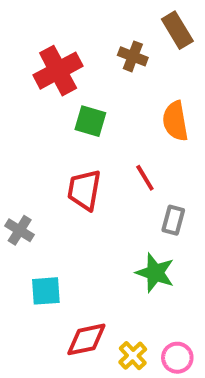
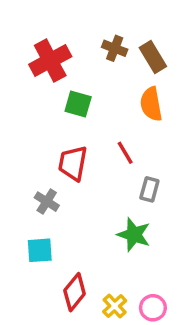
brown rectangle: (177, 30) -> (153, 57), moved
gray cross: (20, 230) -> (47, 202), moved
red diamond: (86, 339) -> (75, 292), turned -39

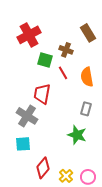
brown cross: (115, 48) -> (66, 50), moved
orange semicircle: (151, 104) -> (87, 77), moved
red line: (125, 153) -> (63, 73), moved
gray cross: (47, 202) -> (27, 116), size x1.5

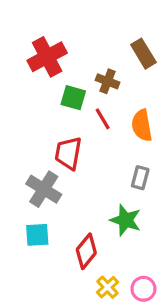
red diamond: (43, 168) -> (86, 251), moved

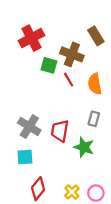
brown cross: (108, 81) -> (72, 54), size x1.5
red trapezoid: (68, 153) -> (60, 131), moved
red diamond: (86, 251) -> (38, 189), moved

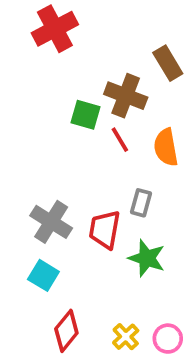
red cross: (31, 38) -> (55, 29), moved
gray rectangle: (94, 119) -> (141, 203), moved
cyan square: (25, 157) -> (43, 275), turned 35

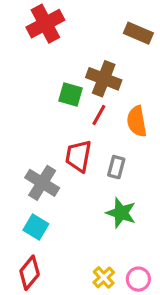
brown rectangle: (168, 63) -> (138, 33), moved, turned -36
red line: (120, 140) -> (99, 115), turned 60
red trapezoid: (105, 230) -> (78, 156), moved
red diamond: (66, 331) -> (30, 273), moved

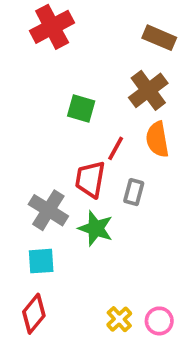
brown cross: (104, 79) -> (148, 90), moved, turned 32
red line: (99, 115) -> (116, 148), moved
green star: (121, 213) -> (96, 228), moved
cyan square: (36, 227) -> (41, 261), turned -35

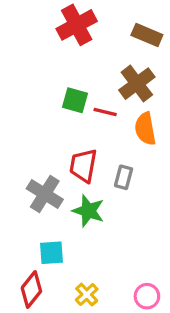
red cross: (52, 27) -> (77, 25), moved
red line: (116, 148) -> (105, 112), moved, turned 75
cyan square: (41, 261) -> (52, 253), moved
yellow cross: (119, 319) -> (87, 295), moved

